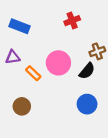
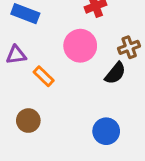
pink circle: (58, 63) -> (80, 46), moved
blue circle: (87, 104) -> (106, 131), moved

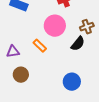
purple triangle: (16, 55) -> (13, 52), moved
orange rectangle: (44, 76) -> (40, 46), moved

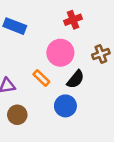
black semicircle: (78, 44) -> (76, 79), moved
blue circle: (72, 82) -> (65, 106), moved

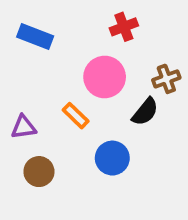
black semicircle: (76, 79) -> (145, 112), moved

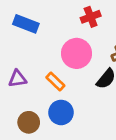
purple triangle: (24, 127) -> (17, 79), moved
blue circle: (112, 158) -> (61, 112), moved

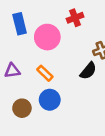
blue rectangle: (26, 24) -> (20, 24), turned 55
pink circle: (76, 53) -> (47, 37), moved

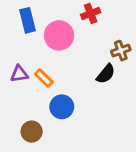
orange rectangle: (45, 73) -> (44, 78), moved
brown circle: (22, 108) -> (32, 132), moved

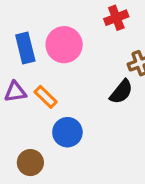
red cross: (91, 13) -> (116, 18), moved
blue rectangle: (27, 20) -> (25, 48), moved

